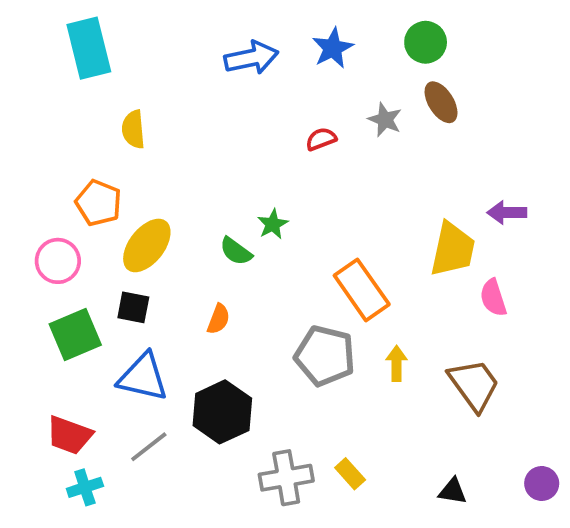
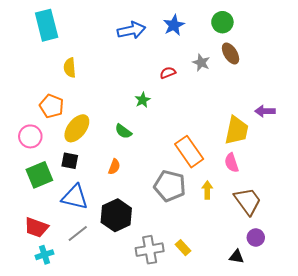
green star: (273, 224) -> (143, 100), moved
pink semicircle: (493, 298) -> (232, 163), moved
purple circle: (542, 484) -> (256, 238), moved

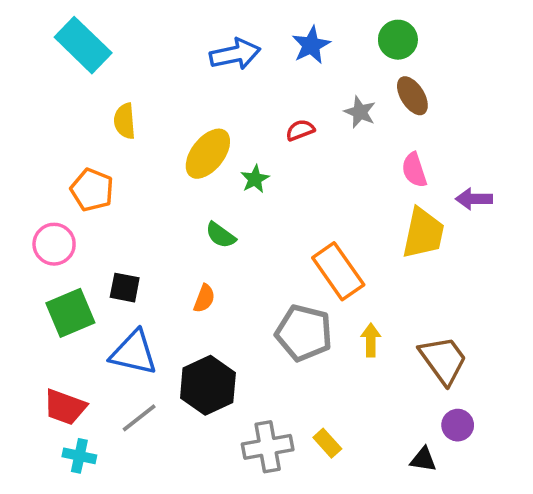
cyan rectangle: (47, 25) -> (83, 45), turned -32
yellow ellipse: (77, 128) -> (208, 154), moved
pink semicircle: (232, 163) -> (414, 170), moved
cyan cross: (44, 255) -> (79, 456), turned 30

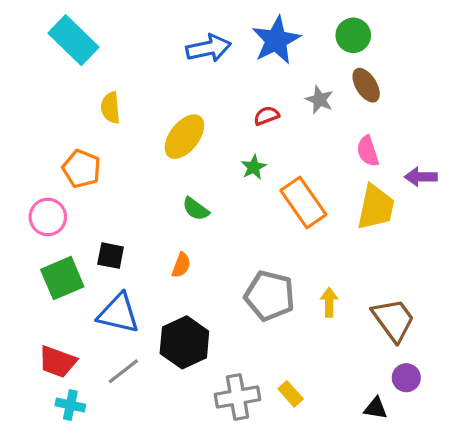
blue star: (311, 45) -> (276, 40), size x1.4
green star: (255, 179) -> (254, 167), moved
orange rectangle: (338, 271) -> (303, 202), moved

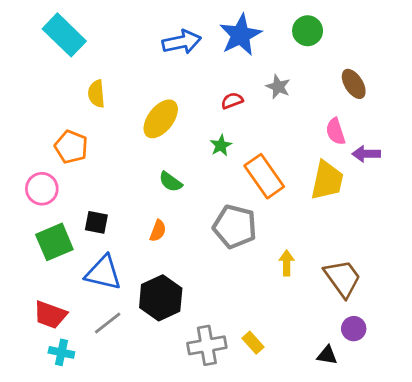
brown ellipse: (366, 85) -> (354, 84), moved
pink semicircle: (368, 151) -> (336, 131), moved
gray pentagon: (270, 296) -> (235, 227), moved

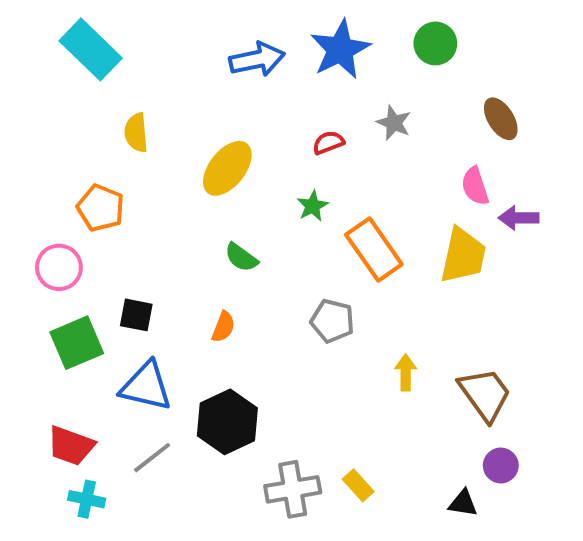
gray pentagon: (235, 227) -> (332, 321), size x0.7

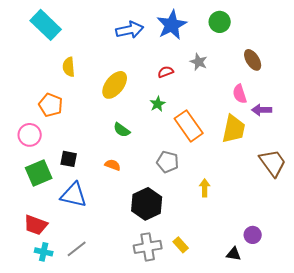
orange semicircle: (223, 327) -> (113, 165), turned -91
brown trapezoid: (485, 394) -> (273, 163), moved
black hexagon: (227, 422) -> (147, 204), moved
gray line: (152, 458) -> (77, 249), moved

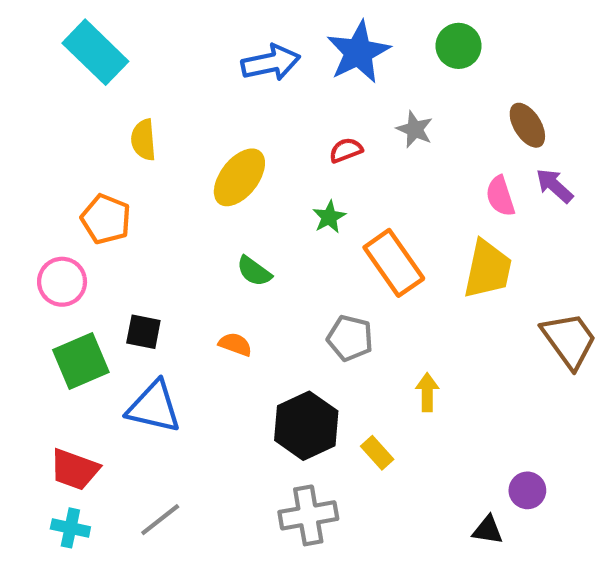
purple arrow: (262, 110) -> (555, 186), moved, turned 42
yellow rectangle: (181, 245) -> (377, 453), moved
cyan cross: (44, 252) -> (70, 528), moved

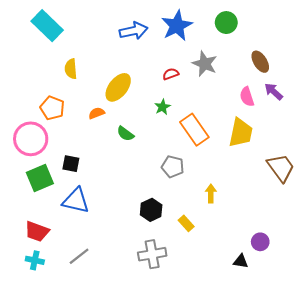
gray star: (415, 129) -> (205, 64), size x1.4
pink circle: (62, 282) -> (31, 139), size x1.4
orange semicircle: (235, 344) -> (97, 113), moved, turned -42
black hexagon: (306, 426) -> (151, 210), size x0.7

